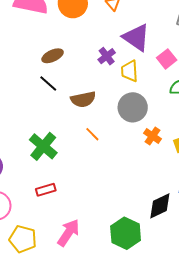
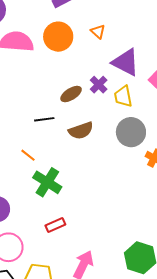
brown ellipse: (53, 56) -> (71, 94), moved
black line: (48, 84) -> (44, 119), turned -42
orange line: (92, 134) -> (28, 155), moved

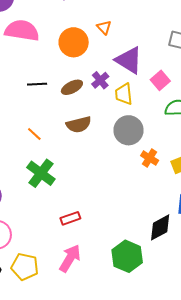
orange circle: (58, 37) -> (74, 42), moved
black line: (44, 119) -> (37, 84), moved
orange line: (28, 155) -> (34, 134), moved
red rectangle: (55, 225) -> (70, 218), moved

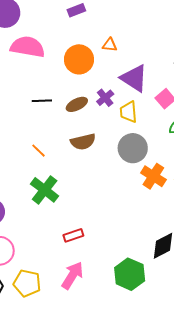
orange triangle: (104, 27) -> (110, 45), turned -42
orange cross: (150, 158) -> (153, 176), size x1.4

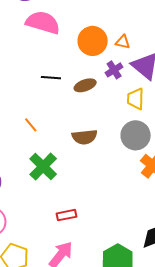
orange triangle: (110, 45) -> (123, 42), moved
purple cross: (105, 98) -> (114, 70), moved
brown semicircle: (83, 142) -> (85, 137), moved
orange line: (38, 151) -> (31, 125), moved

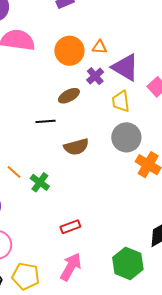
black line: (51, 78) -> (46, 121), moved
orange line: (31, 125) -> (14, 172), moved
green cross: (43, 167) -> (40, 182), size x0.7

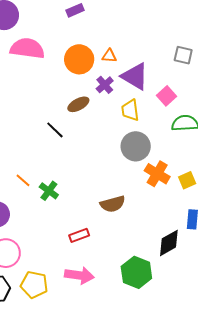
black line: (46, 121) -> (55, 130), turned 48
brown semicircle: (76, 147) -> (113, 204), moved
pink arrow: (71, 267) -> (79, 275), turned 68

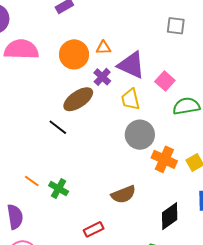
gray square: (183, 55) -> (176, 26), moved
brown ellipse: (78, 104) -> (78, 99), size x1.4
black diamond: (169, 243) -> (170, 216), moved

